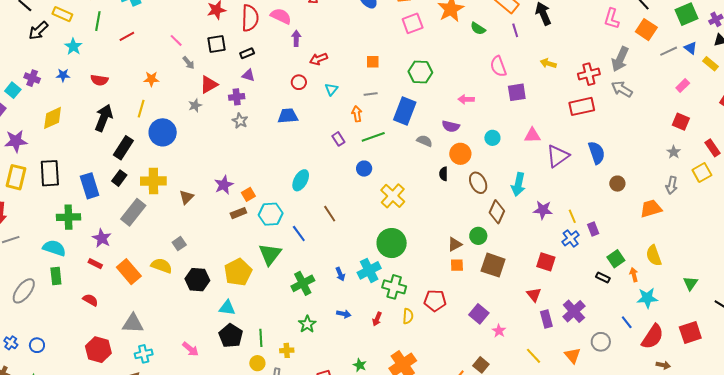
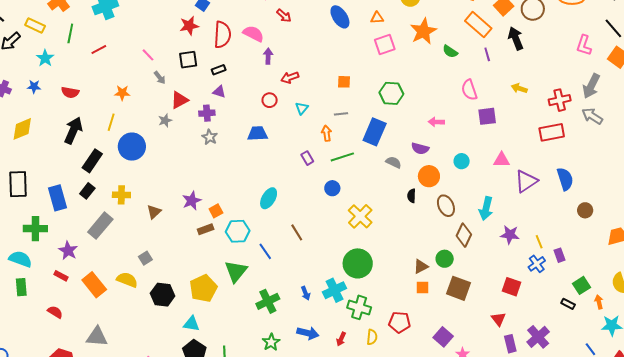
yellow cross: (153, 181) -> (121, 195), size x0.7
blue arrow: (344, 314) -> (308, 333), size x1.5

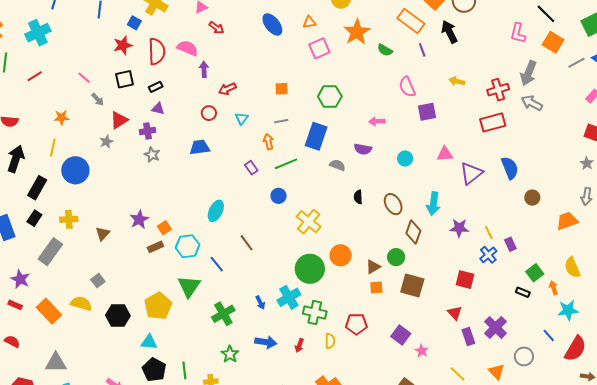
orange circle: (429, 176) -> (341, 255), moved

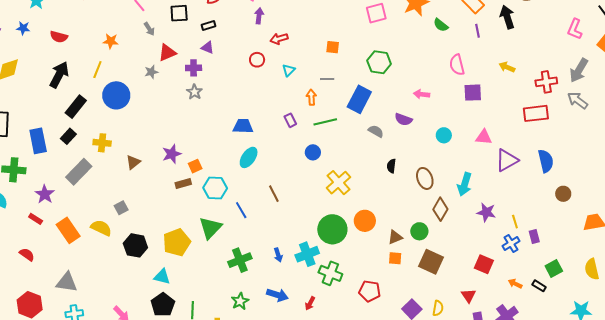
blue trapezoid: (200, 147) -> (243, 126), moved
orange arrow: (553, 288) -> (515, 284), moved, turned -56
yellow semicircle: (330, 341) -> (438, 308), moved

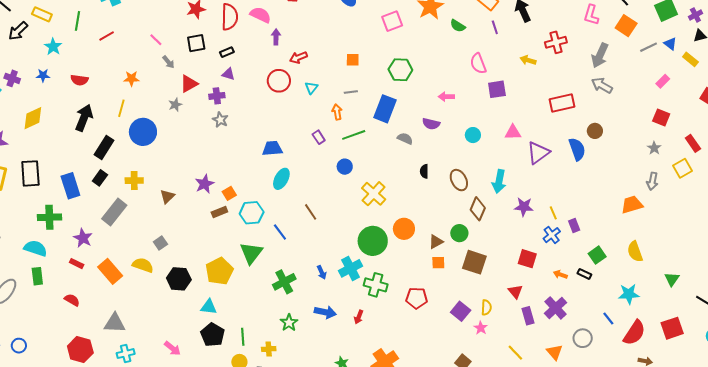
red circle: (257, 60) -> (279, 81), size x1.5
red cross: (546, 82) -> (556, 42), moved
brown circle: (563, 194) -> (595, 131), moved

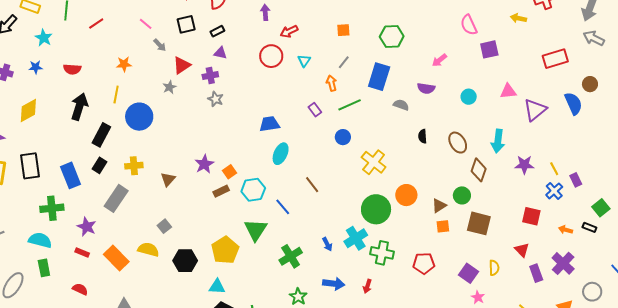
gray line: (351, 92) -> (344, 62), turned -40
pink arrow: (446, 97) -> (439, 60), turned -35
pink star: (481, 328) -> (478, 297), moved

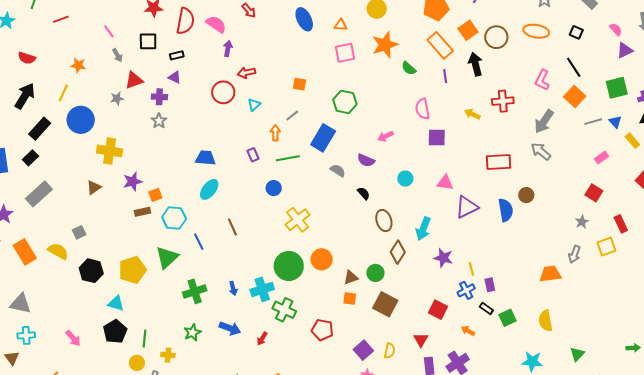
black semicircle: (423, 136) -> (364, 193), moved, turned 128
yellow cross: (134, 166) -> (110, 151), moved, size x1.4
black rectangle: (589, 227) -> (486, 309), moved

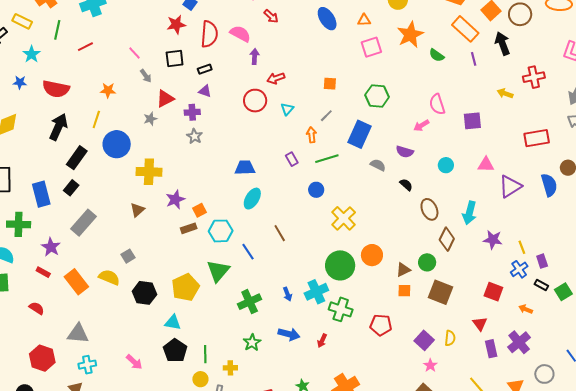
red semicircle: (27, 58) -> (56, 89), size x1.5
pink semicircle: (423, 109) -> (437, 104), moved

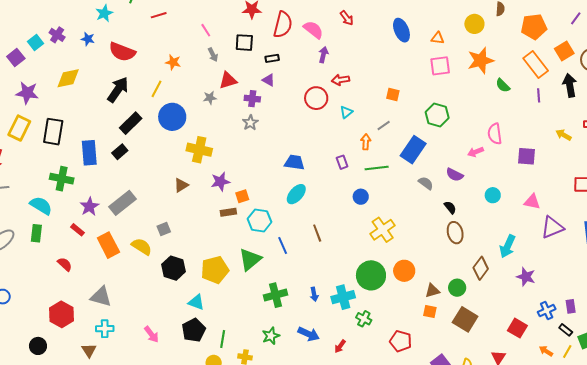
brown ellipse: (429, 209) -> (455, 233), moved
gray rectangle: (84, 223) -> (123, 203), moved
yellow line: (522, 247) -> (567, 351), moved, turned 40
green cross: (341, 309) -> (364, 319), size x0.7

